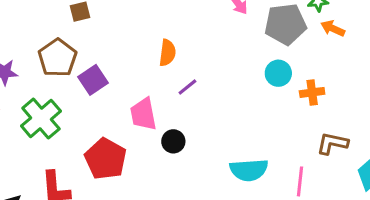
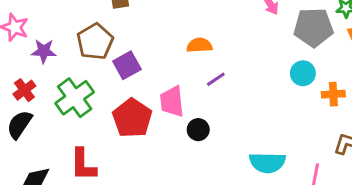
orange semicircle: (167, 53) -> (199, 45), turned -105
red pentagon: (106, 159) -> (132, 118), moved

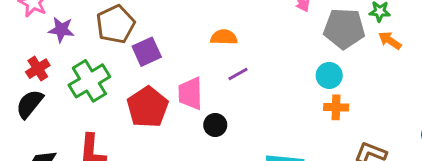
orange cross: (333, 94) -> (336, 107), moved

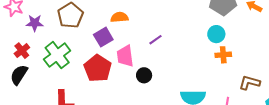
orange semicircle: (224, 37) -> (119, 17), moved
purple square: (147, 52) -> (103, 37), moved

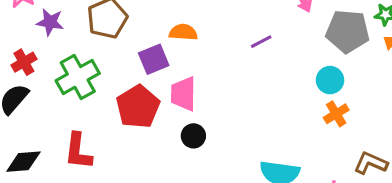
purple line: (156, 40) -> (261, 42), moved
orange cross: (223, 55) -> (336, 114), turned -35
black circle: (144, 75) -> (193, 136), moved

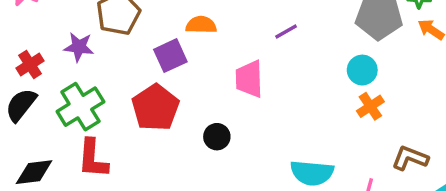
purple star: (50, 22) -> (79, 47), moved
green cross: (78, 77) -> (80, 107), moved
pink trapezoid: (183, 94) -> (249, 79), moved

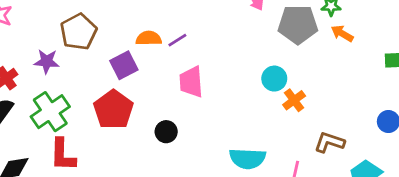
purple line: (286, 32) -> (177, 40), moved
cyan circle: (362, 70) -> (274, 79), moved

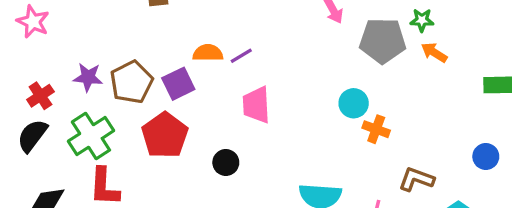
brown pentagon: (79, 32) -> (131, 82), moved
orange cross: (294, 100) -> (376, 129), turned -35

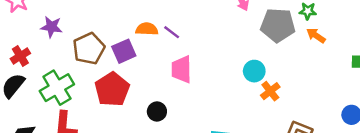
purple line: (241, 56) -> (172, 32), turned 66
purple star: (88, 77) -> (51, 27), moved
orange cross: (376, 129) -> (270, 91), turned 30

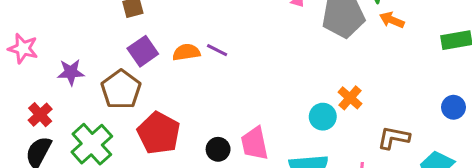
purple square: (124, 51) -> (143, 51), moved
pink trapezoid: (181, 69) -> (255, 143), moved
cyan circle: (254, 71) -> (323, 117), moved

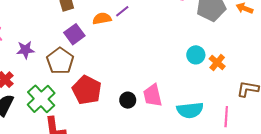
purple line: (217, 50) -> (122, 11), moved, turned -64
orange semicircle: (186, 52) -> (102, 18), moved
cyan circle: (323, 117) -> (196, 55), moved

